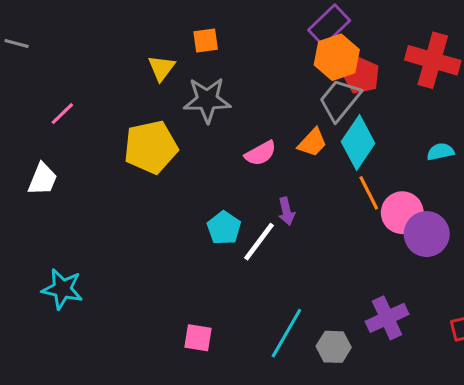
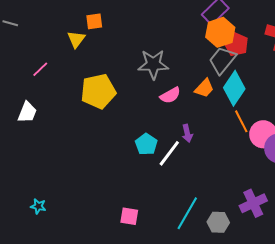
orange square: (206, 40) -> (94, 21), moved
yellow triangle: (161, 68) -> (76, 39), moved
gray star: (207, 100) -> (153, 64), moved
cyan star: (62, 289) -> (38, 206), moved, size x0.6

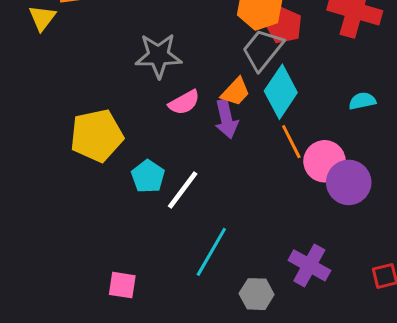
yellow pentagon: (98, 91) -> (97, 136), moved
purple arrow: (187, 133) -> (226, 119), moved, size x1.4
purple cross: (253, 203) -> (309, 265), turned -36
cyan line: (187, 213) -> (211, 252), moved

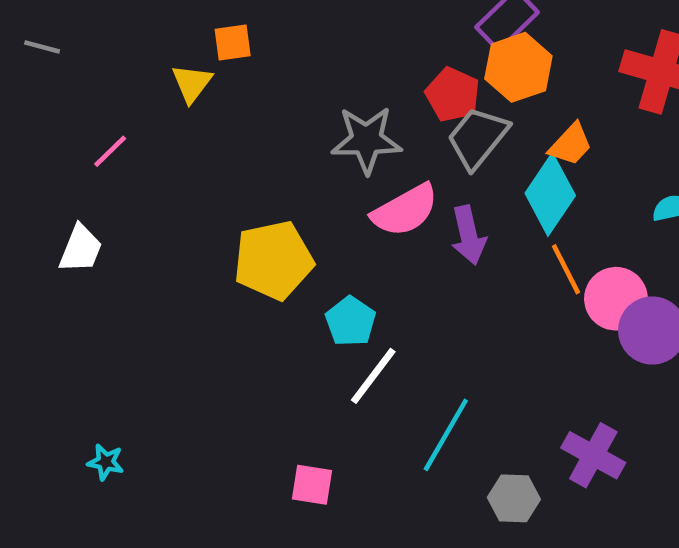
red pentagon: (284, 25) -> (453, 95), moved
gray trapezoid: (263, 50) -> (478, 138), moved
orange trapezoid: (235, 92) -> (571, 144), moved
pink semicircle: (184, 102) -> (405, 210), size x1.4
white line: (183, 190) -> (373, 376), moved

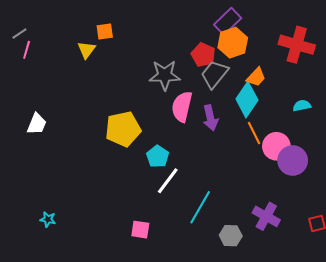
gray line: (42, 47) -> (19, 34), turned -49
pink line: (110, 151) -> (27, 50), moved, turned -30
pink semicircle: (405, 210) -> (182, 107), turned 132

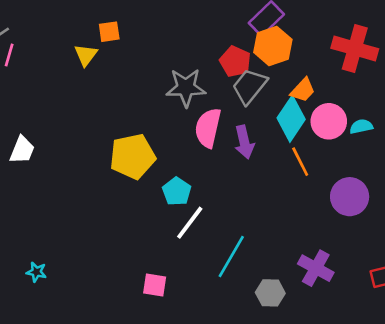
pink circle: (276, 146) -> (329, 121), moved

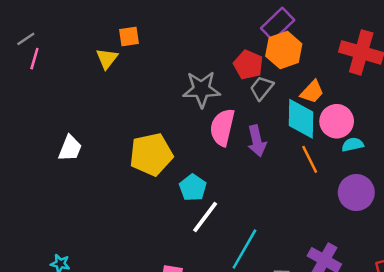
gray trapezoid: (250, 86) -> (262, 88), size x0.7
cyan diamond: (291, 119) -> (301, 119), turned -33
cyan semicircle: (361, 126) -> (353, 145), moved
white trapezoid: (22, 150) -> (70, 148), moved

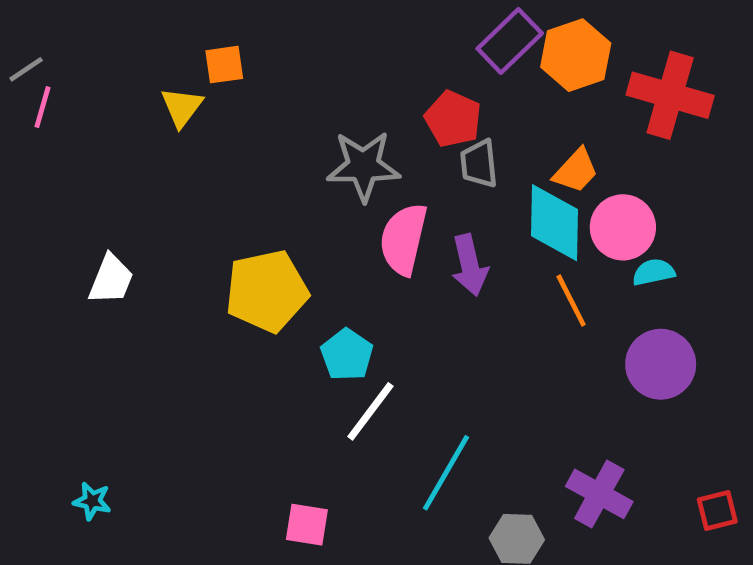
orange hexagon: (284, 50) -> (576, 55), moved
gray trapezoid: (262, 88) -> (479, 164), turned -45

